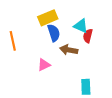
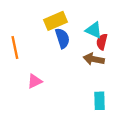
brown arrow: (69, 50) -> (94, 59), moved
pink triangle: (44, 65) -> (35, 81), moved

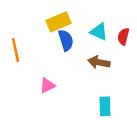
red semicircle: (102, 42) -> (123, 37), moved
pink triangle: (35, 81) -> (47, 86), moved

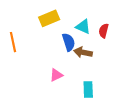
blue semicircle: (66, 40) -> (69, 42), moved
pink triangle: (47, 86) -> (56, 75), moved

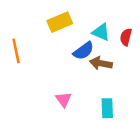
blue semicircle: (69, 42) -> (83, 51), turned 72
pink triangle: (56, 75) -> (63, 99), moved, turned -40

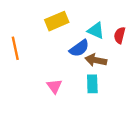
pink triangle: (63, 99) -> (54, 86), moved
cyan rectangle: (107, 108) -> (92, 84), moved

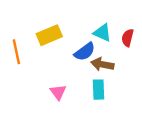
yellow rectangle: (57, 21) -> (49, 35), moved

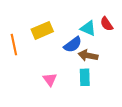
red semicircle: (128, 38) -> (107, 24), moved, turned -48

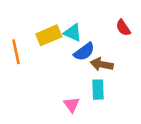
cyan triangle: (88, 28) -> (73, 33), moved
pink triangle: (50, 79) -> (71, 105), moved

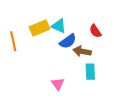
red semicircle: (123, 28) -> (95, 31), moved
cyan rectangle: (98, 90) -> (90, 72), moved

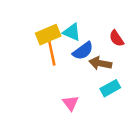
orange line: (13, 41) -> (52, 53), moved
cyan rectangle: (90, 72) -> (110, 88), turned 63

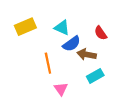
yellow rectangle: (48, 35) -> (25, 27), moved
orange line: (52, 53) -> (48, 63), moved

